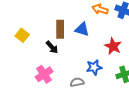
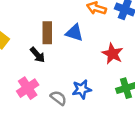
blue star: (94, 67) -> (82, 89), moved
gray semicircle: (77, 82) -> (58, 98), moved, turned 48

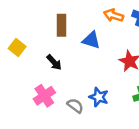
brown rectangle: (47, 33) -> (62, 25), moved
blue star: (82, 89) -> (99, 97), turned 30

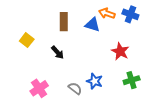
blue triangle: (91, 40) -> (92, 25), moved
pink cross: (44, 96) -> (39, 88), moved

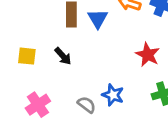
blue triangle: (92, 25) -> (98, 19), moved, turned 42
yellow square: (27, 40) -> (27, 56), moved, turned -32

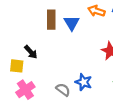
yellow square: (27, 56) -> (17, 66), moved
black arrow: (63, 56) -> (31, 52), moved

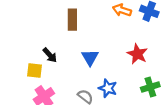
blue triangle: (72, 23) -> (90, 57), moved

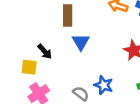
blue triangle: (90, 57) -> (81, 42), moved

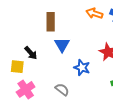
blue star: (104, 85) -> (82, 68), moved

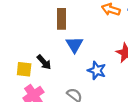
black arrow: (31, 53) -> (44, 62), moved

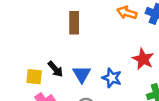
blue triangle: (74, 45) -> (82, 74), moved

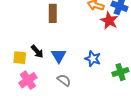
red star: (143, 59) -> (109, 21), moved
blue star: (112, 78) -> (93, 59), moved

